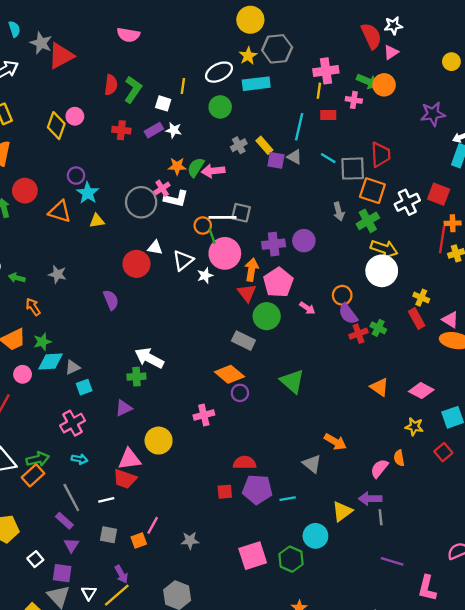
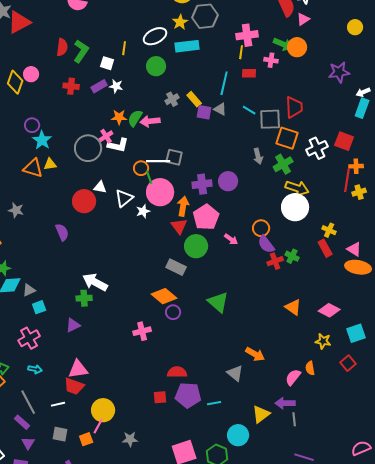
orange triangle: (60, 212) -> (33, 168), moved
yellow circle: (159, 441) -> (103, 410), moved

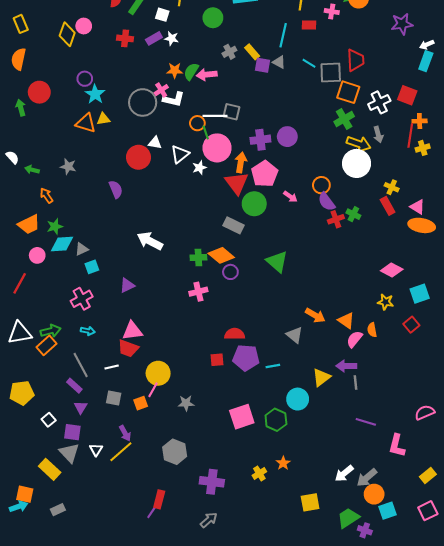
gray arrow: (258, 156) -> (378, 135), moved
red triangle: (179, 226) -> (237, 183), size x1.4
green cross: (84, 298) -> (198, 257), moved
orange triangle: (293, 307) -> (346, 321), moved

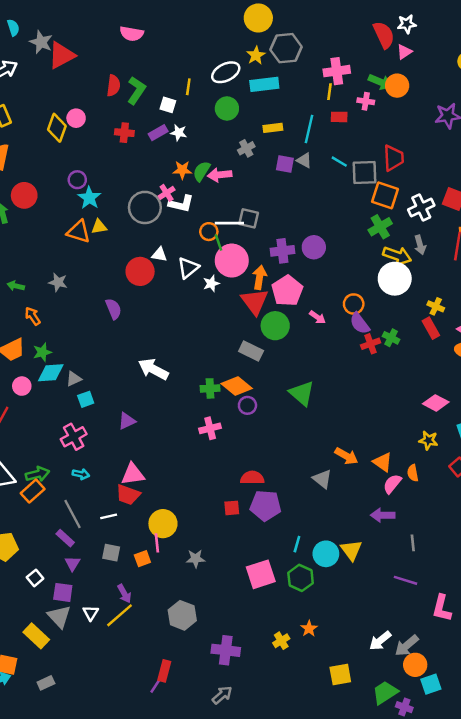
yellow rectangle: (252, 52) -> (273, 128), moved, turned -56
cyan line: (273, 366) -> (297, 544), moved, turned -64
yellow triangle: (321, 377) -> (351, 550), moved, turned -30
gray line: (355, 383) -> (413, 543), moved
pink line: (153, 390) -> (157, 543), turned -35

